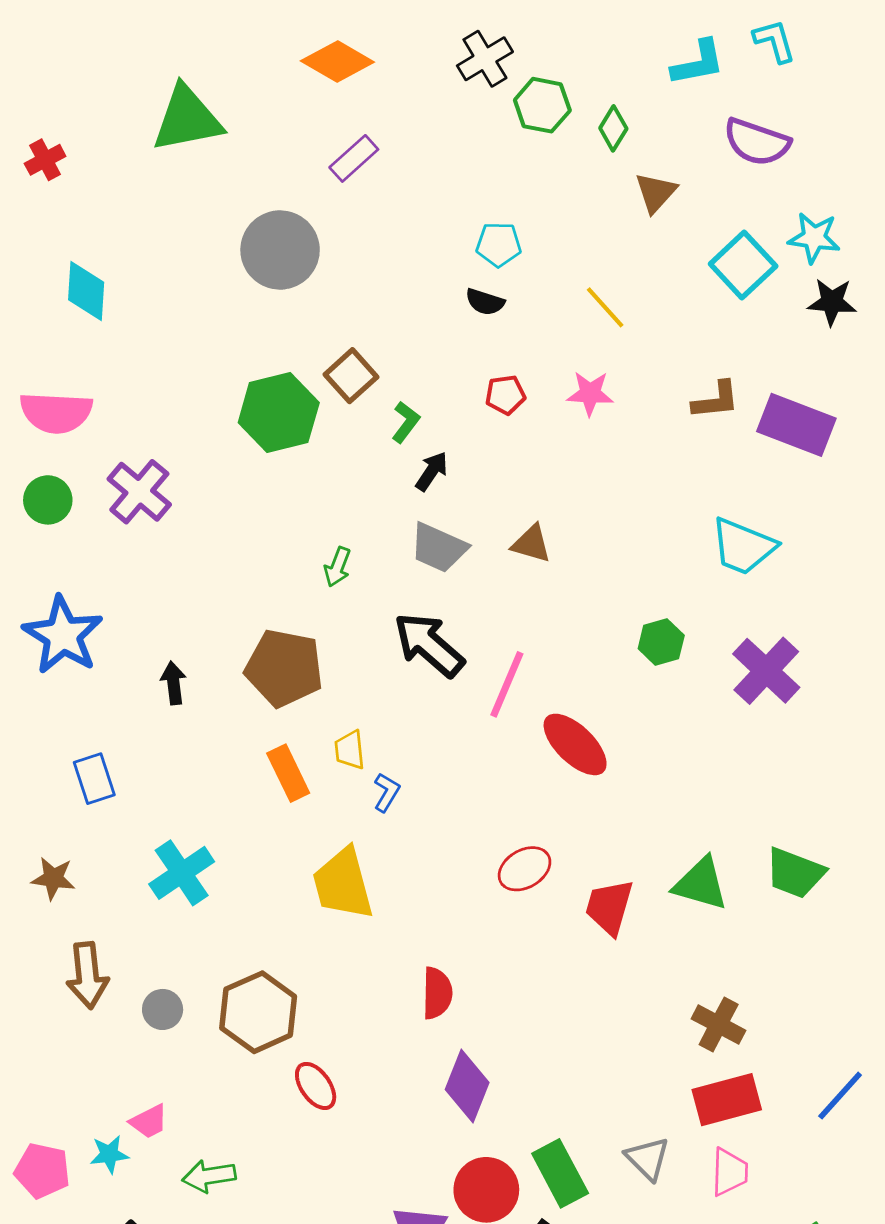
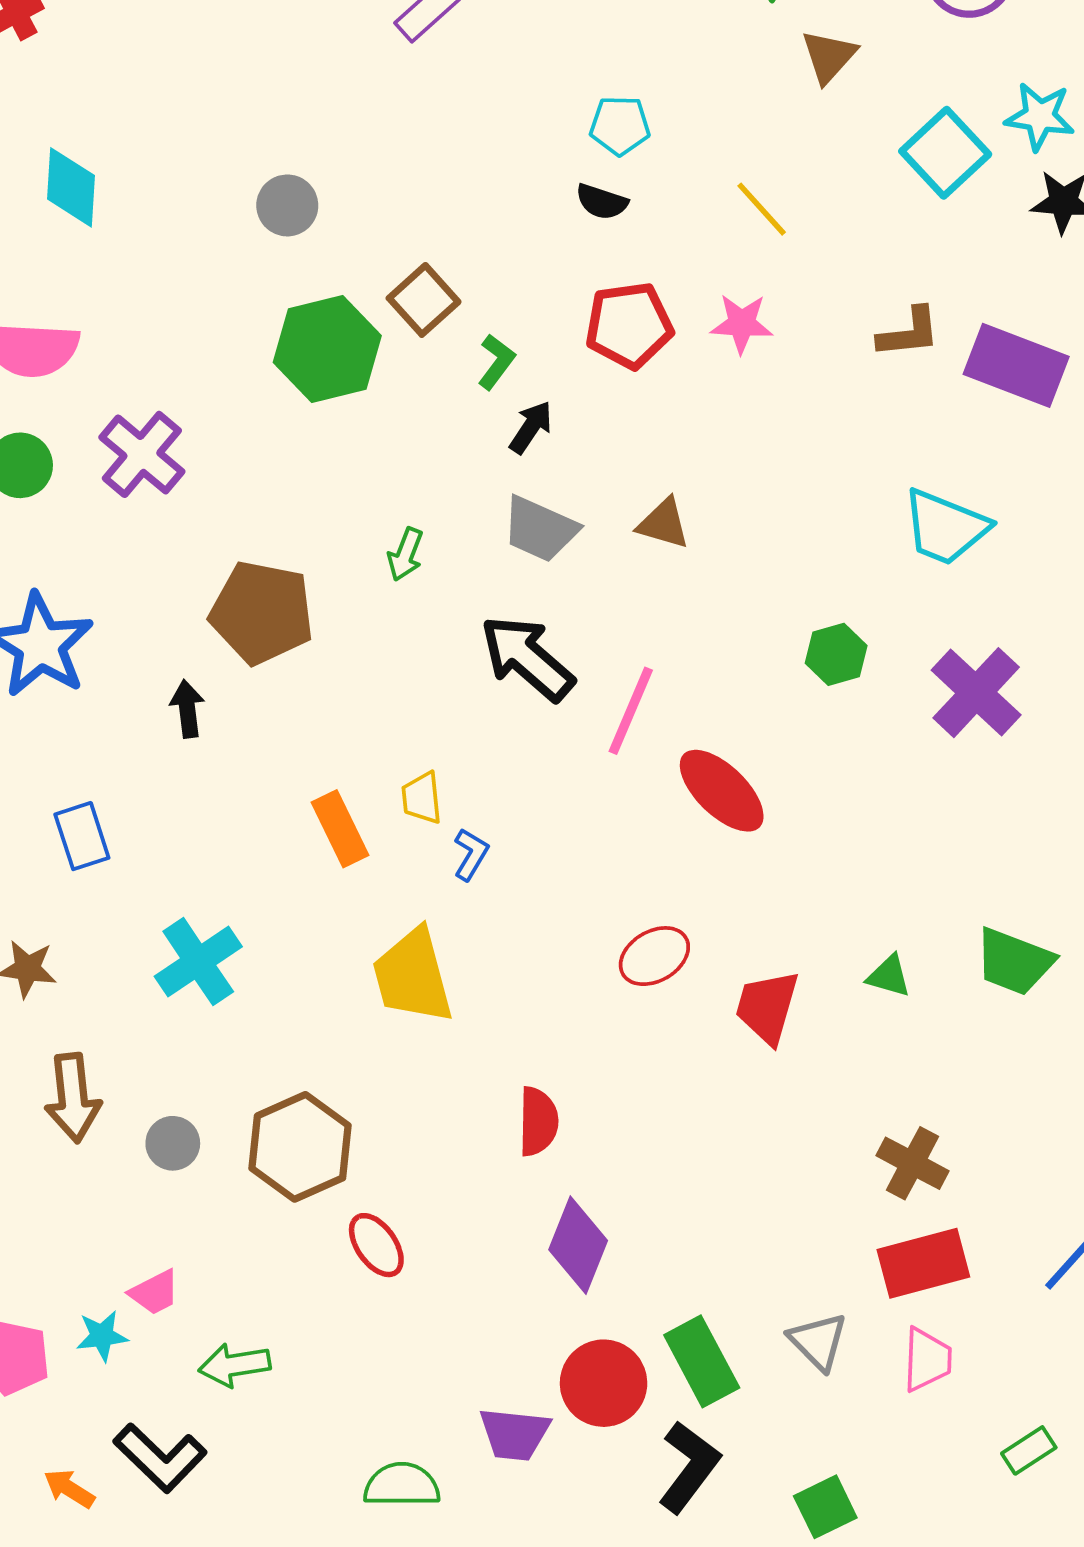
gray circle: (280, 250) -> (287, 205), moved, size x0.6
red pentagon: (505, 395) -> (629, 325), size x1.6
brown pentagon: (284, 668) -> (262, 613), moved
green triangle: (701, 884) -> (889, 976), size x0.6

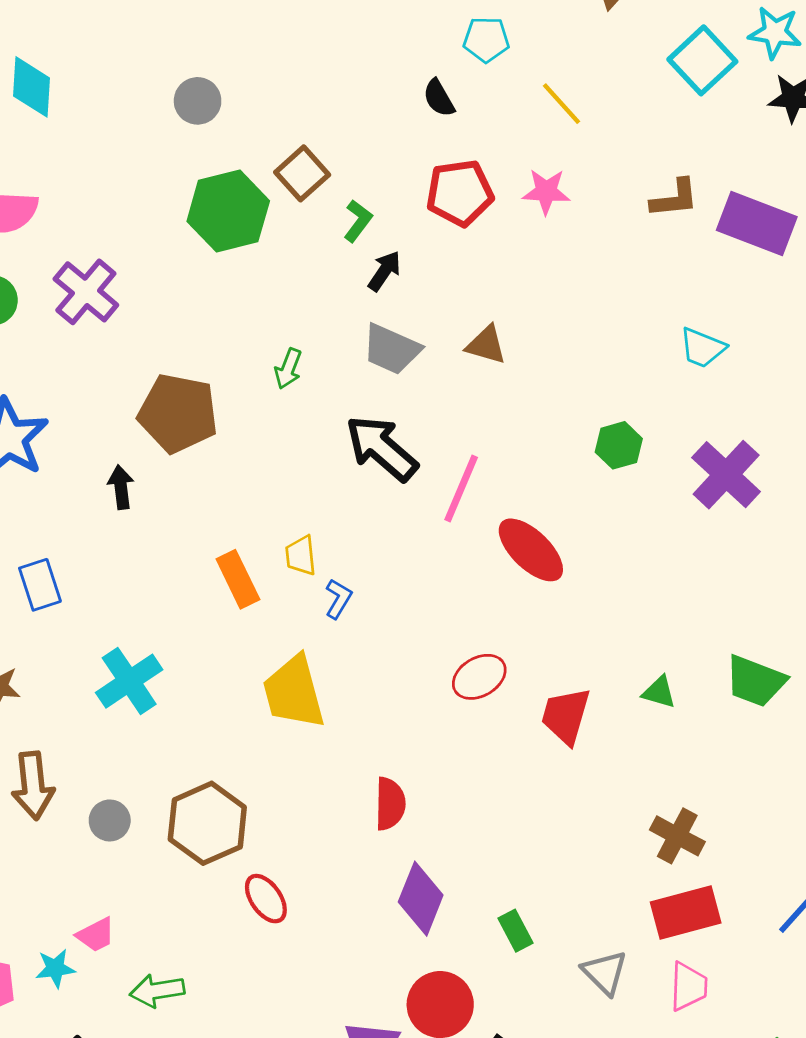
cyan pentagon: (620, 125) -> (486, 40), moved
black semicircle: (602, 202) -> (439, 98), turned 42
cyan trapezoid: (945, 527) -> (702, 348), size x0.7
green rectangle: (702, 1361) -> (516, 931), moved, size x0.6

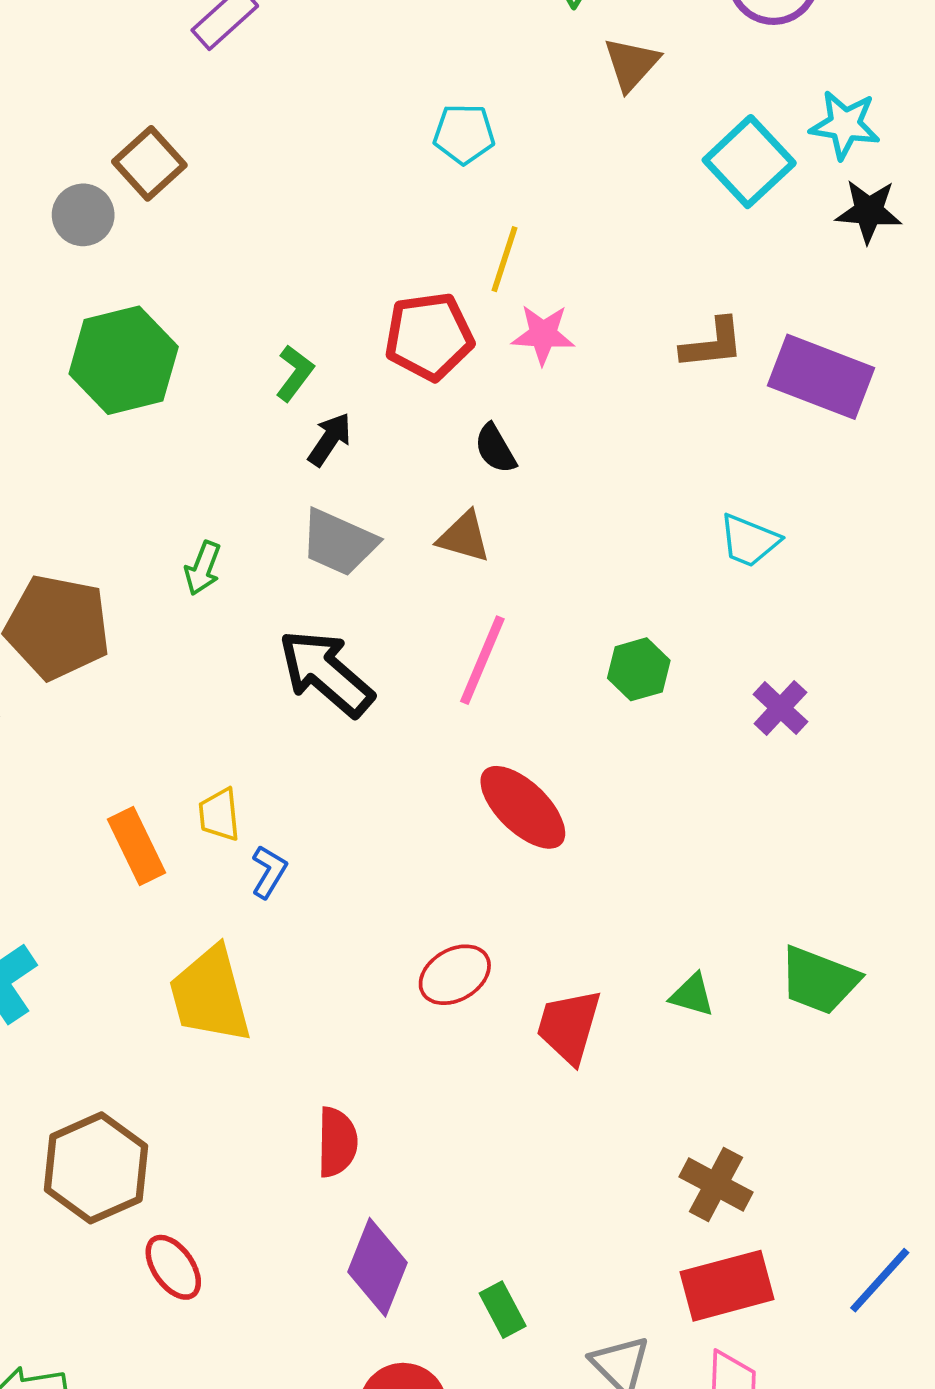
black semicircle: (439, 98) -> (495, 449), moved
yellow line: (562, 104) -> (504, 259), moved, turned 60
brown square: (302, 173) -> (149, 163), moved
purple cross: (726, 475) -> (780, 708), size x0.6
pink line: (461, 489) -> (482, 660), moved

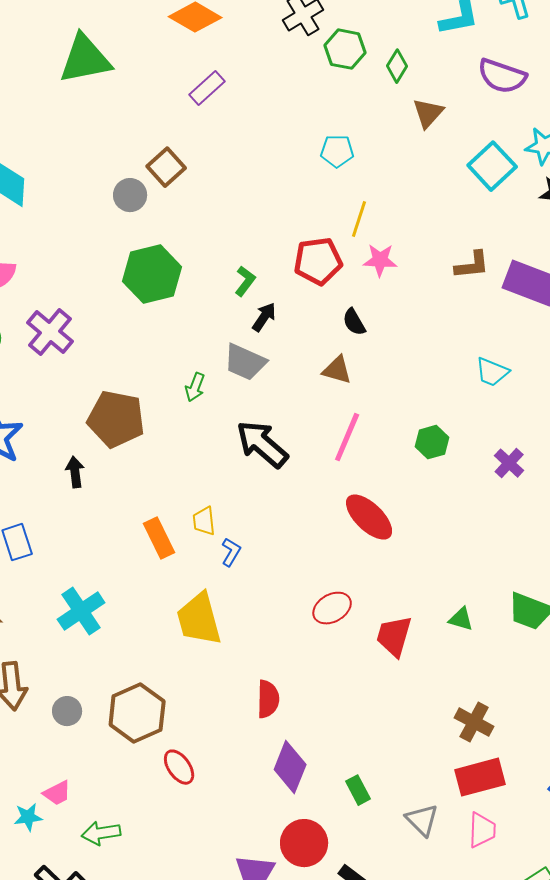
gray trapezoid: (339, 542) -> (245, 362), moved

